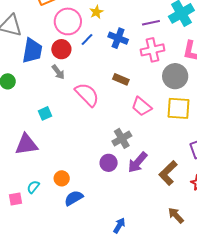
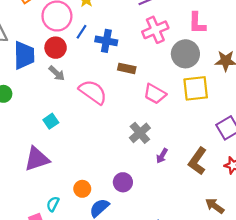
blue cross: (118, 38) -> (106, 41), moved
purple arrow: (138, 162) -> (162, 156), size x0.6
purple circle: (109, 163) -> (123, 182), moved

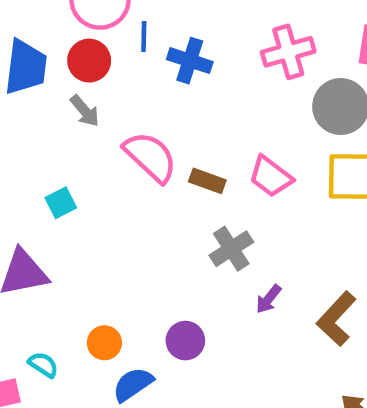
blue line: (81, 32) -> (144, 36), turned -40
brown rectangle: (127, 68) -> (207, 181), moved
cyan semicircle: (53, 204) -> (43, 365), turned 88

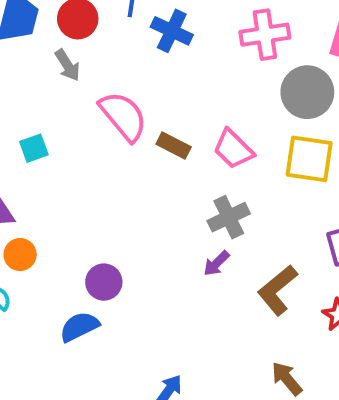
gray cross: (231, 249) -> (229, 217), moved
purple circle: (185, 341) -> (104, 282), moved
orange circle: (104, 343) -> (20, 255), moved

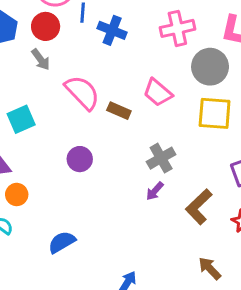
cyan square: (34, 148) -> (21, 119), size x1.4
pink trapezoid: (233, 149) -> (158, 93), moved
purple circle: (104, 282) -> (80, 159), moved

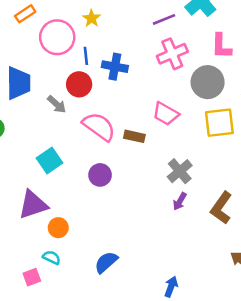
red circle: (46, 26) -> (79, 84), moved
purple circle: (80, 159) -> (100, 175), moved

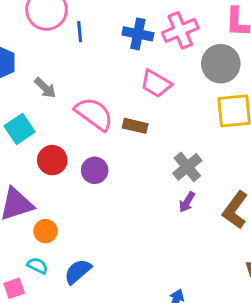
blue cross: (115, 67) -> (138, 34), moved
red circle: (79, 84) -> (52, 160), moved
pink trapezoid: (166, 114) -> (156, 84), moved
cyan square: (50, 160) -> (20, 129), moved
blue semicircle: (106, 262) -> (78, 272), moved

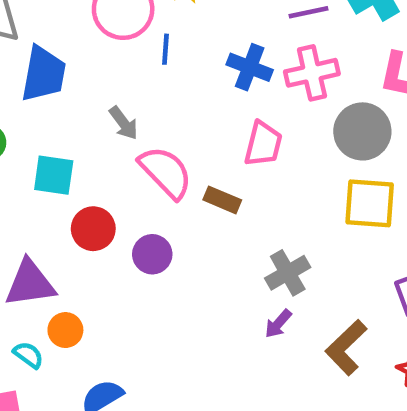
pink trapezoid: (156, 84) -> (263, 144), turned -116
gray arrow: (45, 88) -> (124, 123), moved
cyan square: (20, 129) -> (54, 175), turned 32
cyan semicircle: (37, 266) -> (28, 355), moved

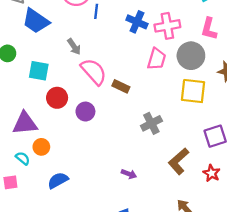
blue trapezoid: (44, 74) -> (36, 21), turned 112
pink trapezoid: (263, 144) -> (157, 59), moved
purple arrow: (278, 324) -> (129, 174), moved, turned -112

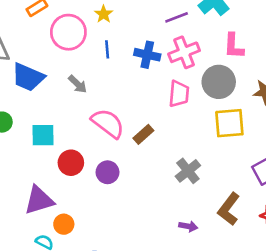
blue line: (96, 11) -> (107, 49), moved
gray arrow: (74, 47) -> (78, 84), moved
brown rectangle: (121, 86) -> (143, 134), turned -56
purple arrow: (129, 174) -> (188, 226), moved

